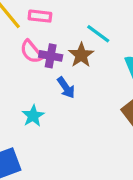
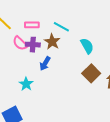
pink rectangle: (40, 16) -> (32, 25), moved
blue arrow: (66, 88) -> (45, 64), turned 72

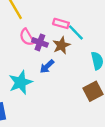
pink rectangle: (32, 25) -> (61, 23), moved
cyan star: (26, 84) -> (21, 82), size x1.5

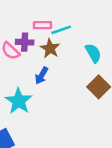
cyan line: (76, 32) -> (61, 30), turned -48
purple cross: (40, 42) -> (25, 42), moved

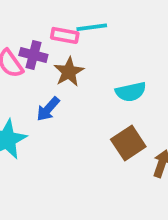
cyan line: (61, 30) -> (92, 27), moved
cyan semicircle: (93, 53) -> (131, 92), turned 96

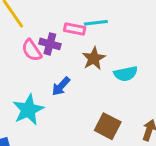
brown star: (69, 72) -> (94, 58), moved
brown square: (128, 143) -> (108, 126), moved, turned -30

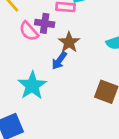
brown star: (94, 58) -> (69, 42), moved

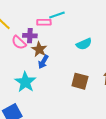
brown star: (69, 42) -> (39, 49), moved

